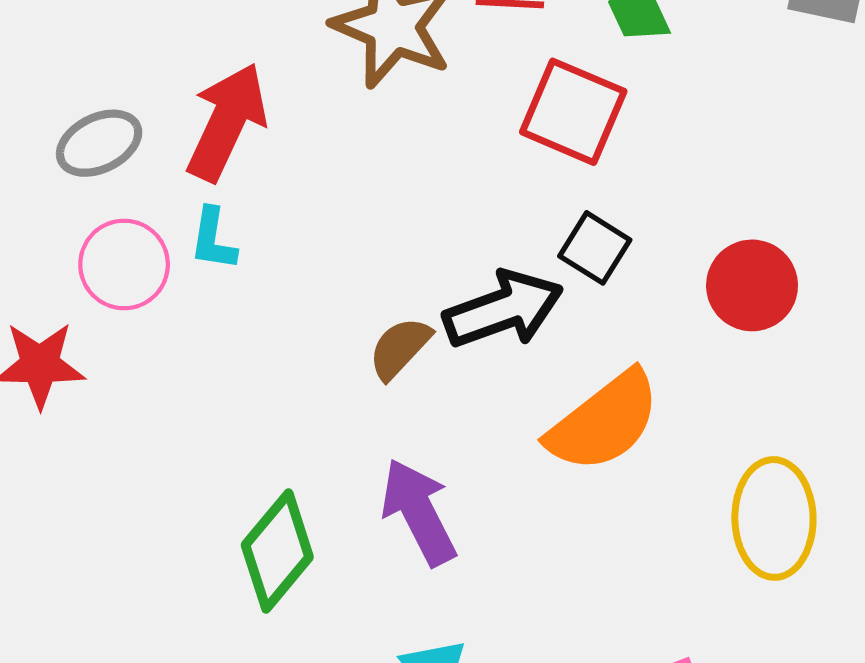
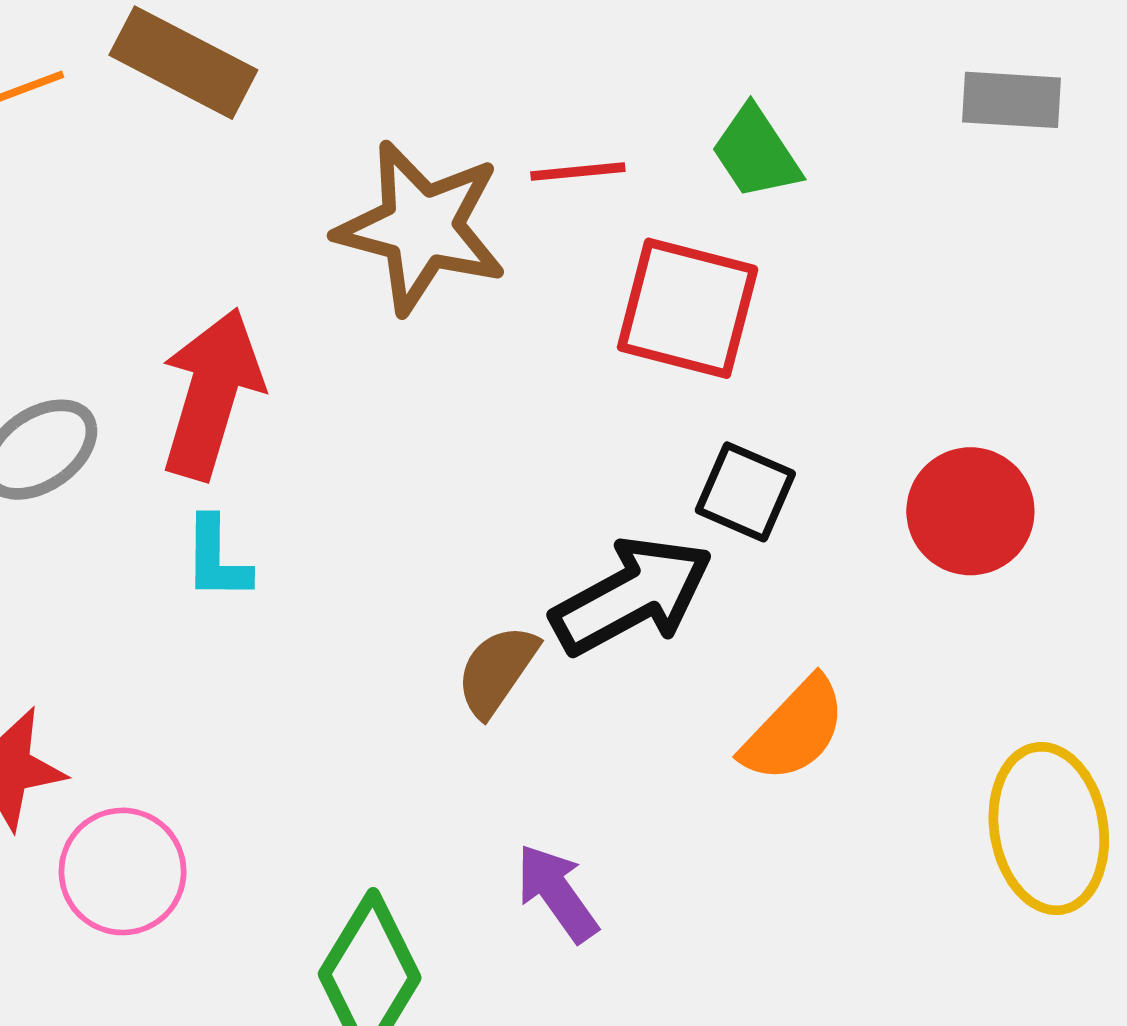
pink circle: (124, 264) -> (123, 871), moved
orange semicircle: (604, 422) -> (794, 730), size x0.7
purple arrow: (419, 512) -> (557, 893), size x0.7

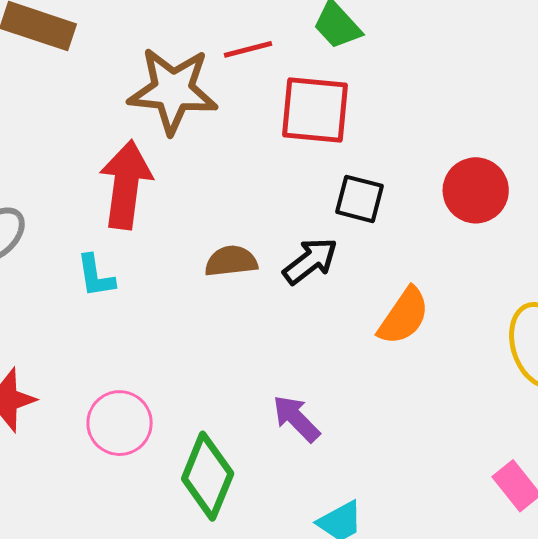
red arrow: (211, 394) -> (126, 185), moved
black arrow: (632, 596) -> (310, 261), size x0.7
brown semicircle: (497, 670) -> (231, 261), moved, turned 58
pink circle: (123, 871) -> (120, 423), moved

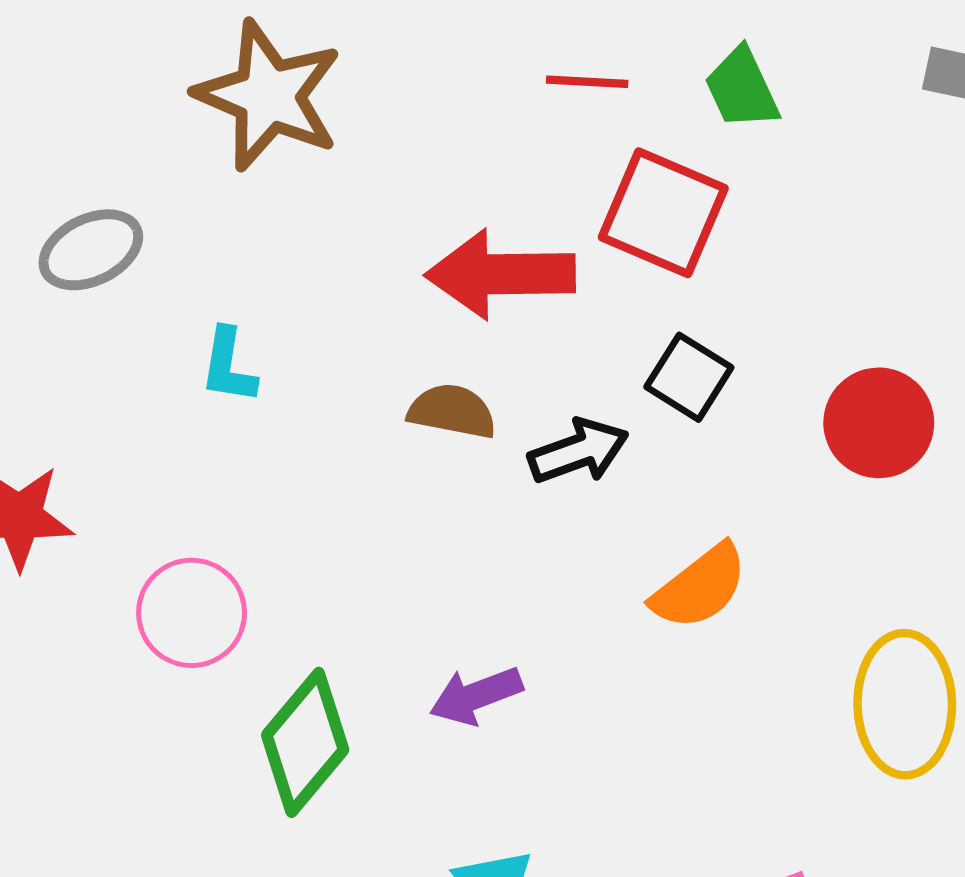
brown star: (173, 90) -> (269, 96), moved
red arrow: (126, 185) -> (500, 274), moved, turned -116
purple arrow: (296, 419) -> (476, 696), turned -84

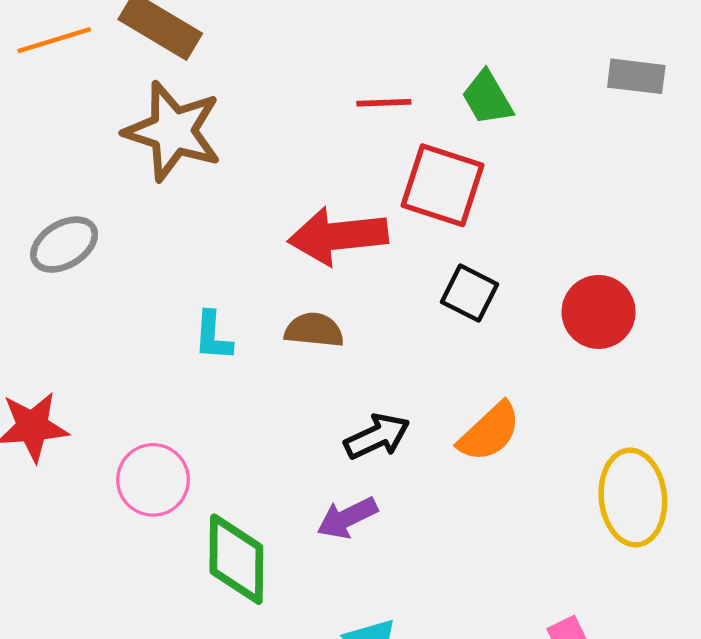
cyan L-shape: (228, 366) -> (213, 336), moved
black arrow: (578, 451) -> (377, 436), moved
green diamond: (305, 742) -> (236, 559), turned -34

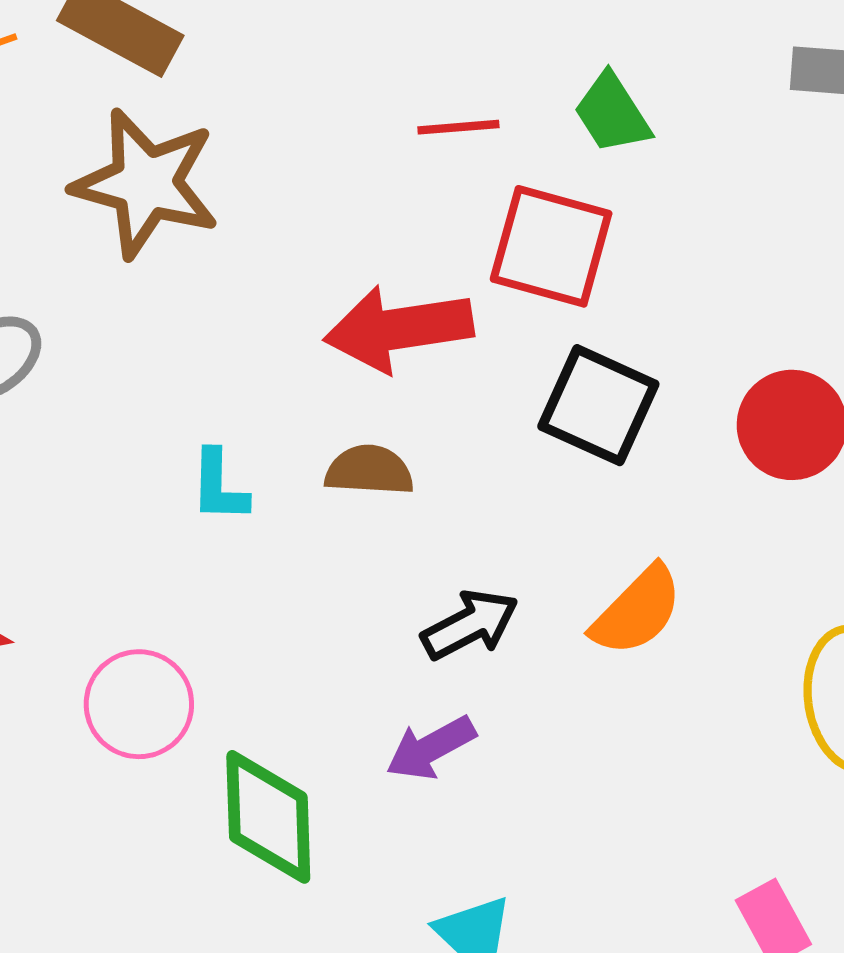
black square: (470, 293) -> (598, 405), size x1.4

